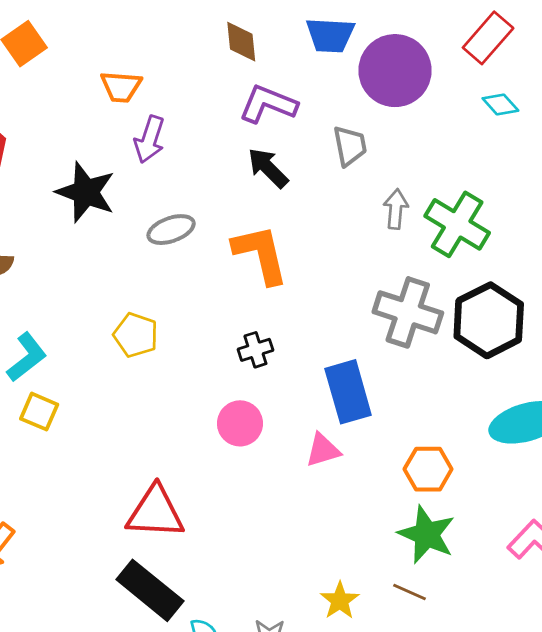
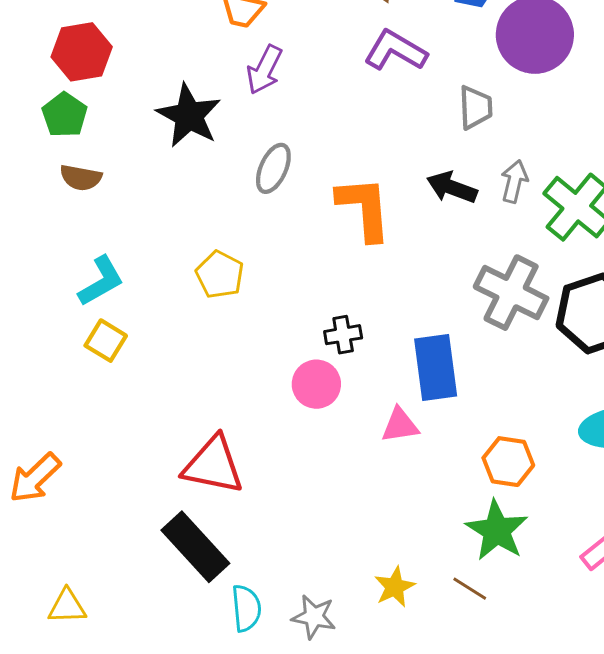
black arrow: (268, 168) -> (452, 187), moved, turned -33
gray ellipse: (171, 230) -> (273, 168), turned -54
black cross: (255, 350) -> (343, 335), moved

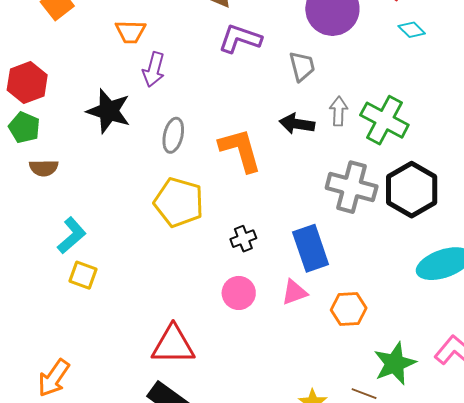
yellow pentagon: (220, 275) -> (179, 202), moved, size x1.5
pink circle: (316, 384) -> (239, 293), moved
orange hexagon: (508, 462) -> (349, 309), moved
green star: (497, 530) -> (395, 363), moved, turned 30

